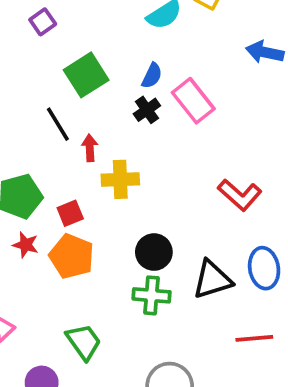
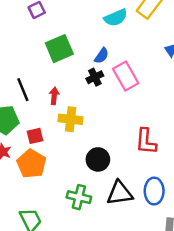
black line: (58, 124) -> (23, 90), moved
red L-shape: (240, 195) -> (146, 141), turned 44
black circle: (154, 252) -> (98, 159), moved

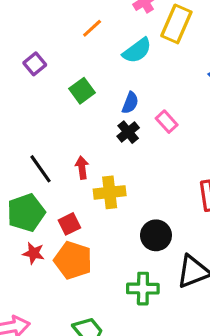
green square: (59, 49) -> (82, 91), moved, size x0.7
pink rectangle: (126, 76) -> (167, 122), size x0.6

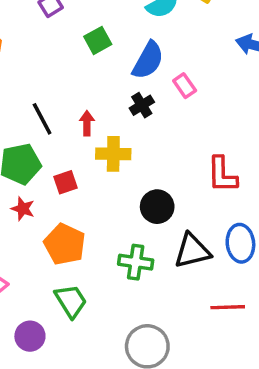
blue semicircle: (130, 103) -> (148, 60), size x1.6
black cross: (128, 132) -> (142, 105), moved
orange pentagon: (73, 260) -> (65, 244), moved

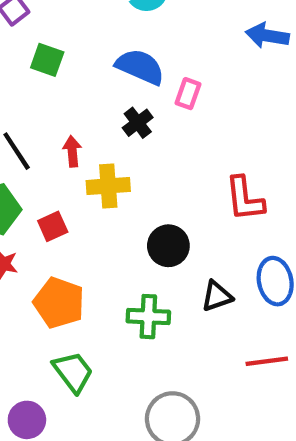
green square: (98, 40) -> (47, 60), moved, turned -36
blue semicircle: (148, 60) -> (140, 67), turned -90
pink rectangle: (185, 86) -> (188, 94), turned 60
black triangle: (192, 251) -> (217, 296), size x0.7

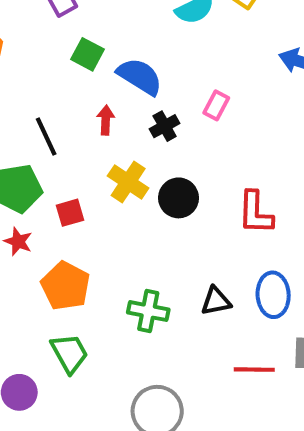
blue semicircle: (140, 67) -> (140, 76), moved
red arrow: (72, 151) -> (106, 120), moved
yellow cross: (108, 186) -> (128, 182), turned 30
black circle: (168, 246) -> (179, 198), moved

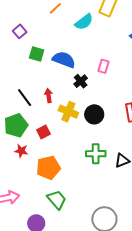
red arrow: (106, 120) -> (49, 96), moved
orange pentagon: (66, 286) -> (48, 168), turned -30
green cross: (148, 311) -> (96, 154), moved

